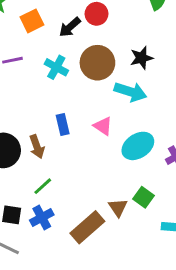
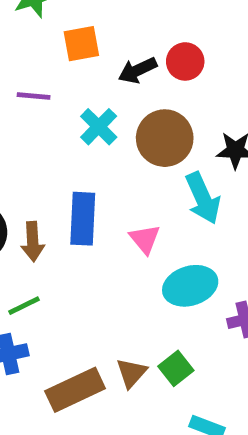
cyan arrow: (130, 92) -> (203, 198), turned 32
blue rectangle: (63, 125) -> (83, 219), size x1.5

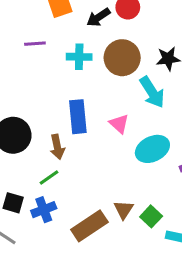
cyan cross: (99, 127) -> (79, 57), turned -35
brown arrow: (33, 242) -> (57, 147), moved
green square: (176, 368) -> (151, 216), moved

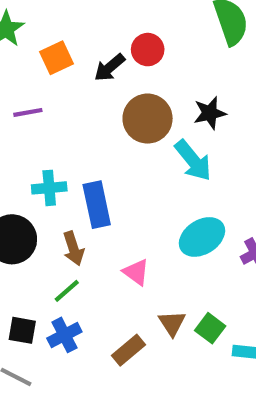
cyan cross: (79, 57) -> (49, 188), moved
pink triangle: (119, 124) -> (136, 272), moved
brown rectangle: (89, 226) -> (128, 350), size x0.7

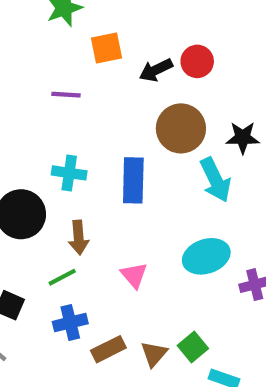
blue rectangle: (97, 205) -> (133, 180), moved
brown triangle: (172, 323) -> (154, 354), moved
blue cross: (64, 335) -> (70, 323), moved

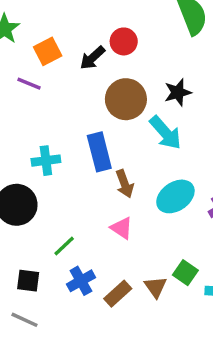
purple line: (66, 95) -> (29, 84), moved, turned 35
brown arrow: (79, 237) -> (125, 184), moved

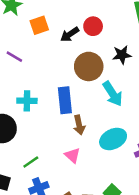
purple line: (29, 84) -> (14, 57), moved
black star: (178, 92) -> (122, 55), moved

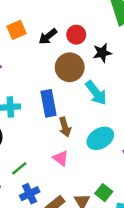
red circle: (93, 26) -> (76, 35), moved

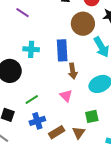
green square: (104, 193) -> (92, 116), moved, turned 32

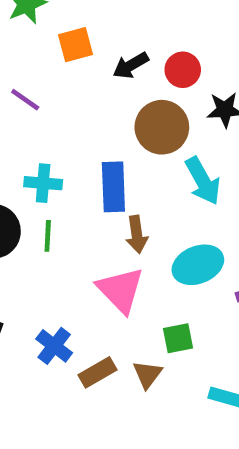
pink triangle: (66, 96) -> (121, 290), size x1.6
green line: (32, 99) -> (48, 236), moved, turned -56
blue cross: (37, 121) -> (54, 346), turned -35

